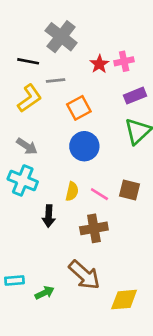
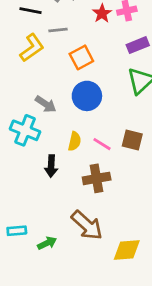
gray arrow: (27, 146) -> (46, 104), moved

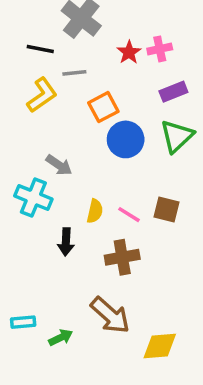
blue circle: (87, 96) -> (126, 139), moved

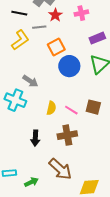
pink cross: (160, 49) -> (81, 13), moved
red star: (129, 52) -> (55, 15), moved
black arrow: (66, 242) -> (35, 138), moved

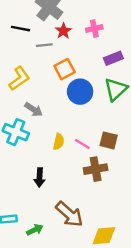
yellow L-shape: (20, 40) -> (19, 79), moved
brown cross: (67, 135) -> (96, 169), moved

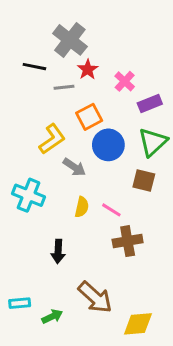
pink cross: (94, 29) -> (125, 81), moved, turned -35
yellow L-shape: (19, 79) -> (52, 139), moved
gray arrow: (34, 109) -> (74, 167), moved
brown square: (109, 140) -> (144, 180), moved

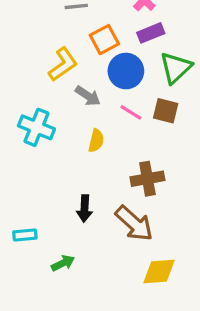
purple rectangle: (150, 104) -> (151, 33), moved
pink line: (111, 210) -> (131, 112), moved
black arrow: (58, 251) -> (84, 209), moved
brown arrow: (95, 297) -> (134, 223), moved
cyan rectangle: (20, 303) -> (25, 235), moved

